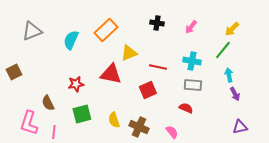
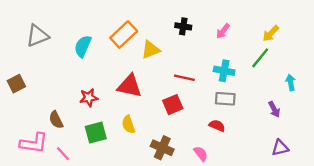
yellow triangle: (129, 53) -> (151, 50), moved
cyan arrow: (229, 75) -> (291, 82), moved
yellow semicircle: (114, 120) -> (128, 124), moved
pink L-shape: (29, 123) -> (34, 143), turned -100
pink line: (54, 132) -> (63, 154), turned -48

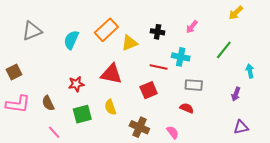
black cross: (183, 26) -> (158, 32), moved
yellow arrow: (271, 33) -> (236, 13), moved
cyan cross: (224, 71) -> (181, 57), moved
purple arrow: (274, 109) -> (236, 94), turned 48
pink L-shape: (34, 143) -> (18, 104), moved

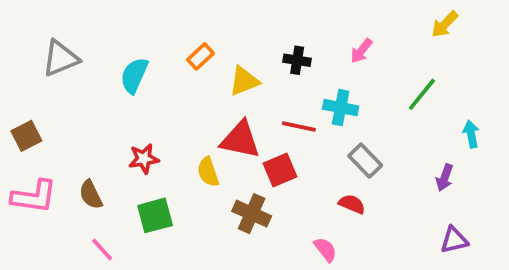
orange rectangle: (106, 30) -> (201, 56), size x0.6
red triangle: (111, 74) -> (240, 140), moved
gray rectangle: (194, 85) -> (365, 161), turned 42
yellow semicircle: (110, 107) -> (208, 172), moved
brown cross: (139, 127) -> (252, 214), moved

